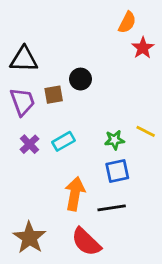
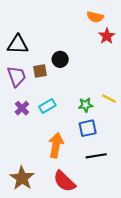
orange semicircle: (127, 22) -> (95, 17), turned 77
black line: (112, 208) -> (96, 156), moved

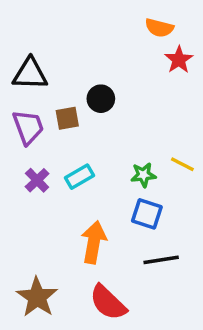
blue square: (88, 128) -> (147, 214), turned 30

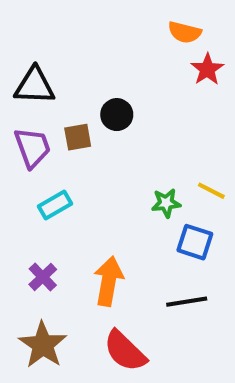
cyan rectangle: (80, 177) -> (55, 205), moved
purple cross: (37, 180) -> (43, 277), moved
blue square: (147, 214) -> (195, 242), moved

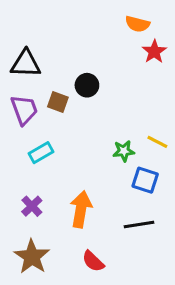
brown square: (78, 137) -> (58, 102), turned 30
red semicircle: (125, 351) -> (93, 261), size x0.7

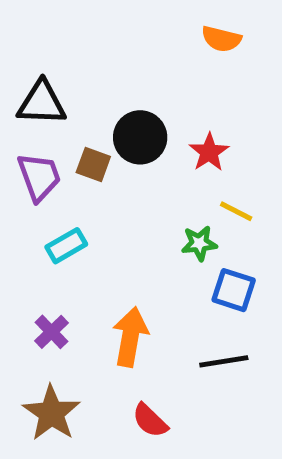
red star: (154, 52) -> (209, 152), moved
black circle: (87, 85) -> (140, 137), size x1.4
yellow line: (157, 142) -> (236, 211), moved

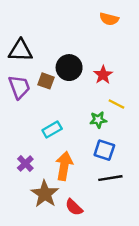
cyan rectangle: (66, 246) -> (52, 129), moved
blue square: (234, 290) -> (104, 150), moved
brown star: (51, 413) -> (45, 194), moved

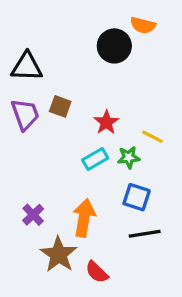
black circle: (69, 68) -> (114, 46), moved
red star: (103, 75) -> (106, 122), moved
cyan rectangle: (52, 129) -> (95, 159), moved

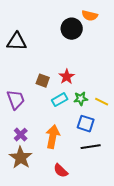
brown square: (60, 106) -> (43, 81), moved
purple trapezoid: (25, 114) -> (16, 100), moved
yellow line: (153, 137) -> (102, 102), moved
brown star: (59, 254) -> (21, 158), moved

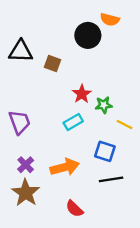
brown square: (43, 81) -> (52, 63), moved
green star: (81, 99) -> (104, 105), moved
orange arrow: (53, 137) -> (65, 167), turned 65

